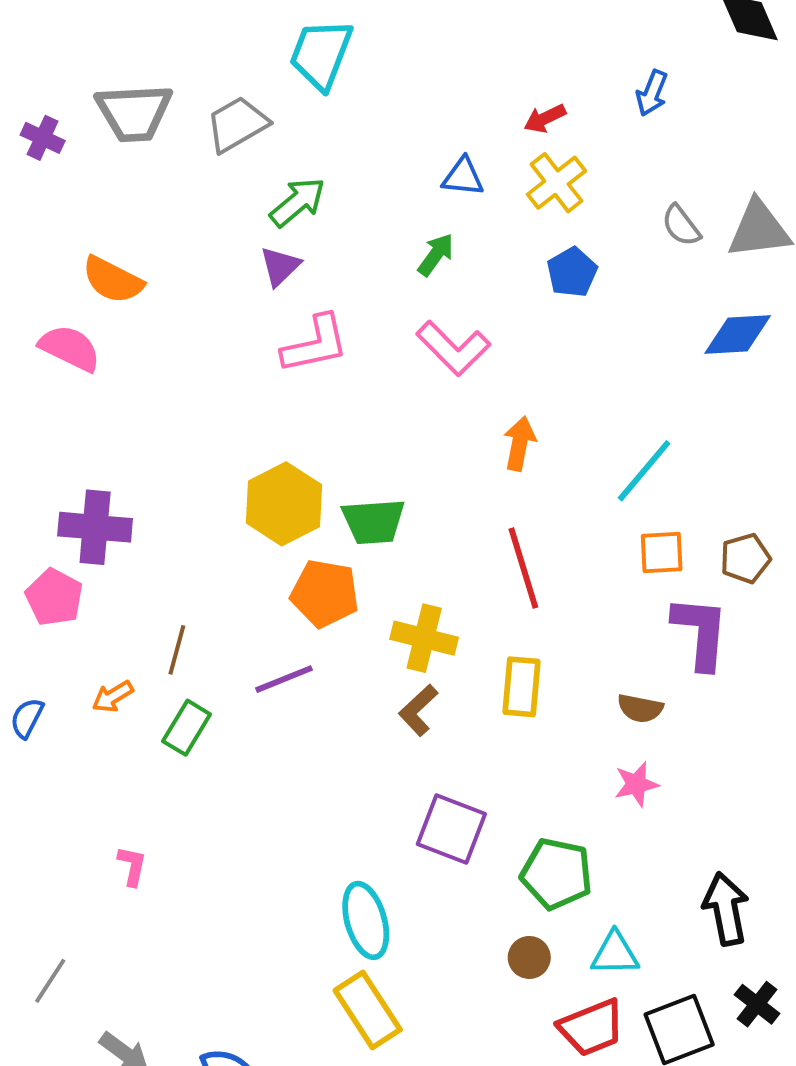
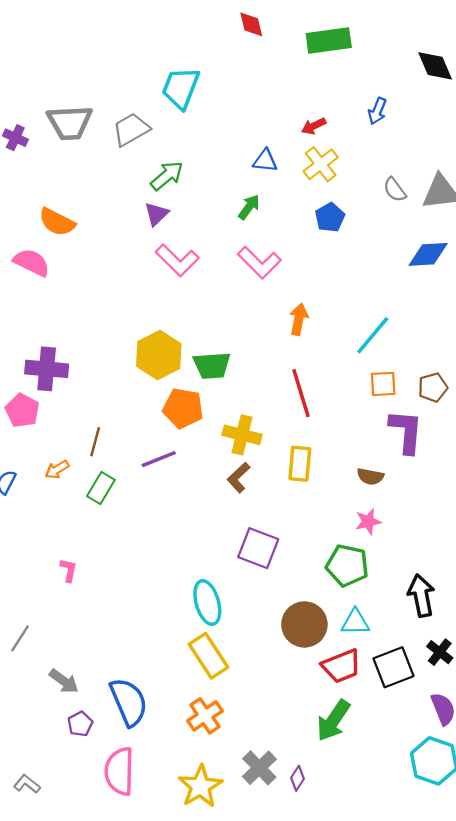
pink L-shape: (315, 344) -> (177, 260), turned 57
green pentagon: (556, 874) -> (347, 565), moved
brown circle: (529, 957) -> (304, 624), size x1.8

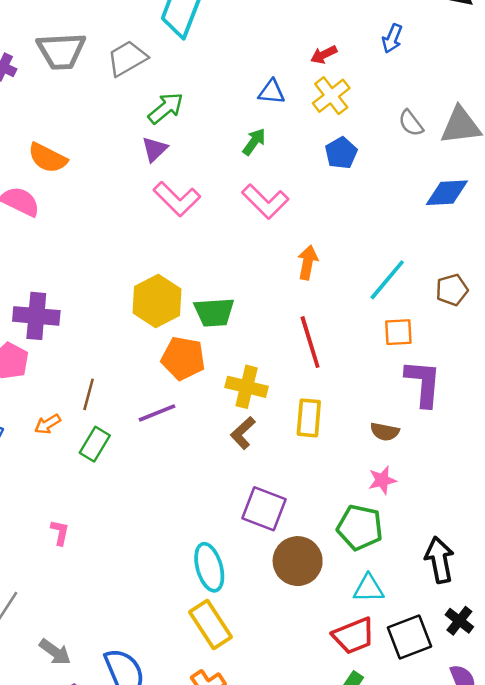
brown pentagon: (433, 387) -> (452, 290), moved
brown circle: (304, 624) -> (298, 561), moved

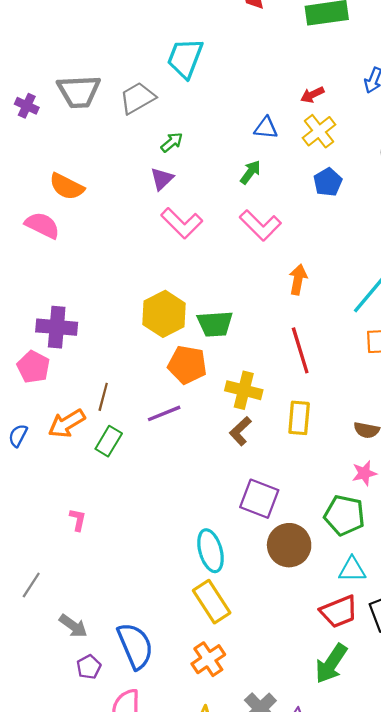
green arrow: (166, 108) -> (172, 142), size x0.7
orange arrow: (48, 424) -> (67, 423), size x1.6

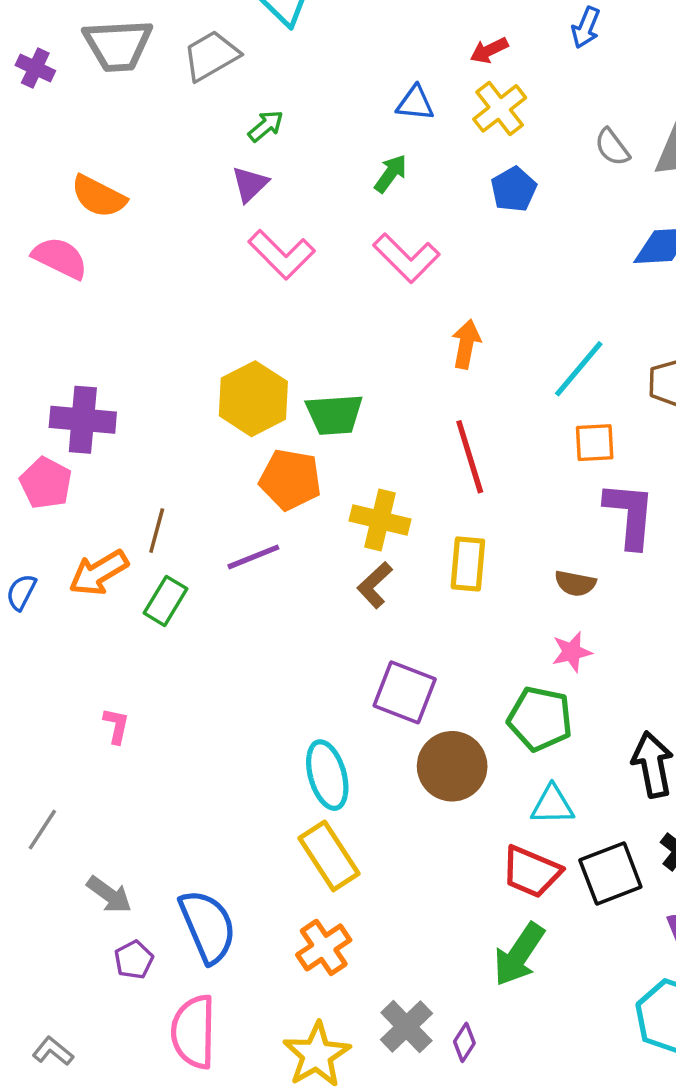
red trapezoid: (339, 612) -> (531, 872), turned 45

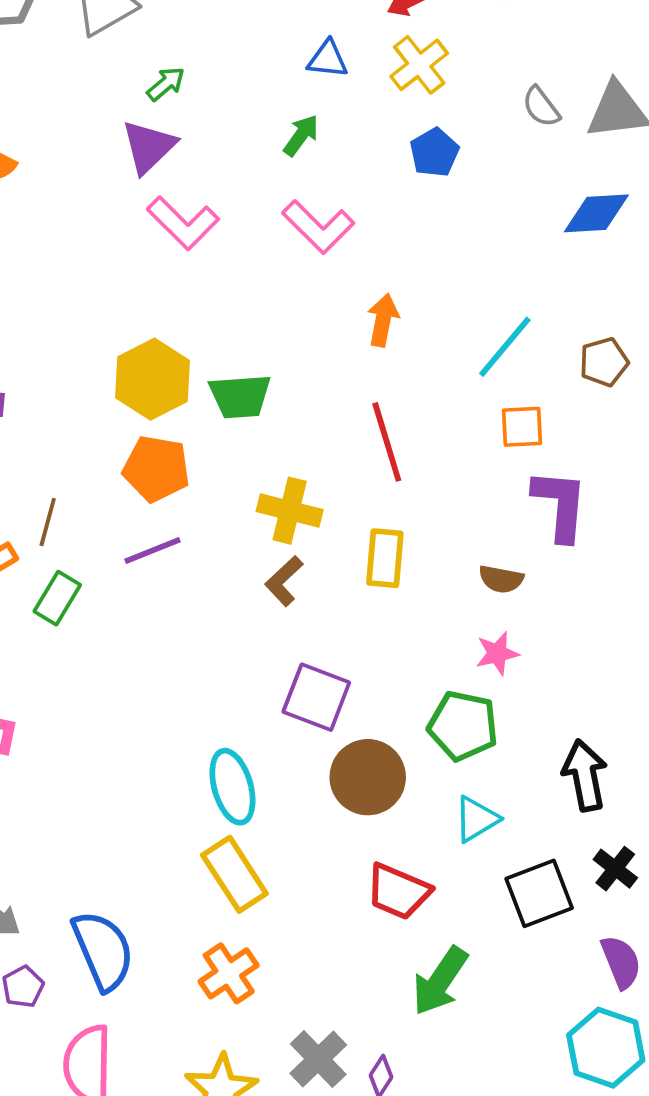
purple triangle: (250, 184) -> (149, 147), size x1.4
orange pentagon: (290, 480) -> (156, 469), moved
cyan triangle: (552, 805) -> (476, 819), turned -30
red trapezoid: (531, 872) -> (398, 891), moved

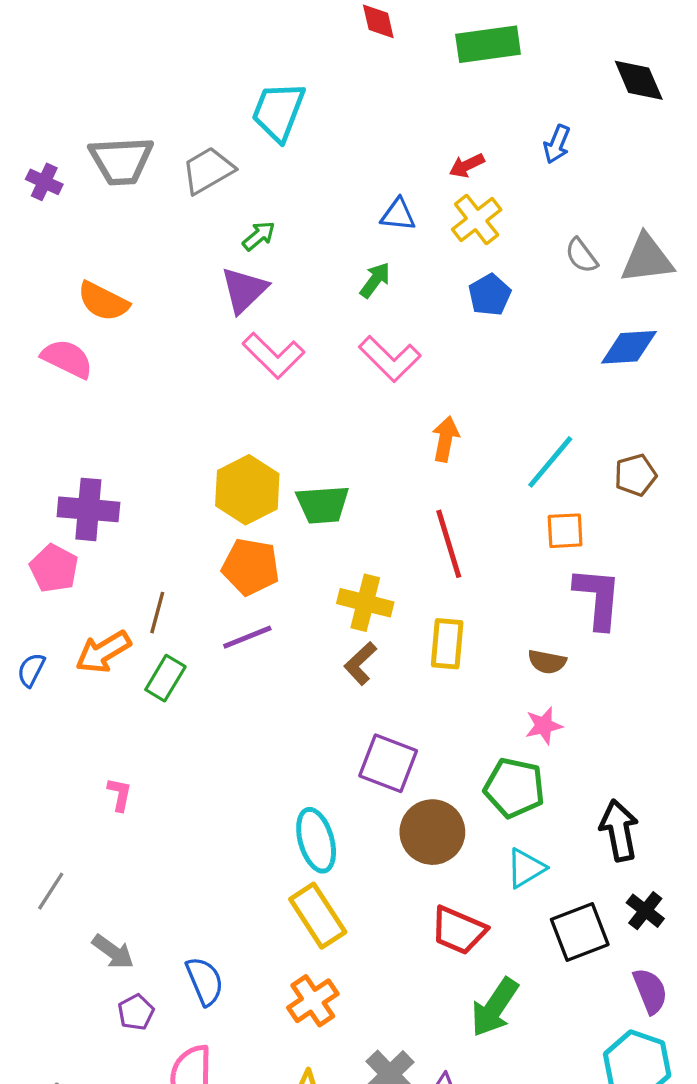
blue semicircle: (103, 950) -> (205, 981), size x0.7

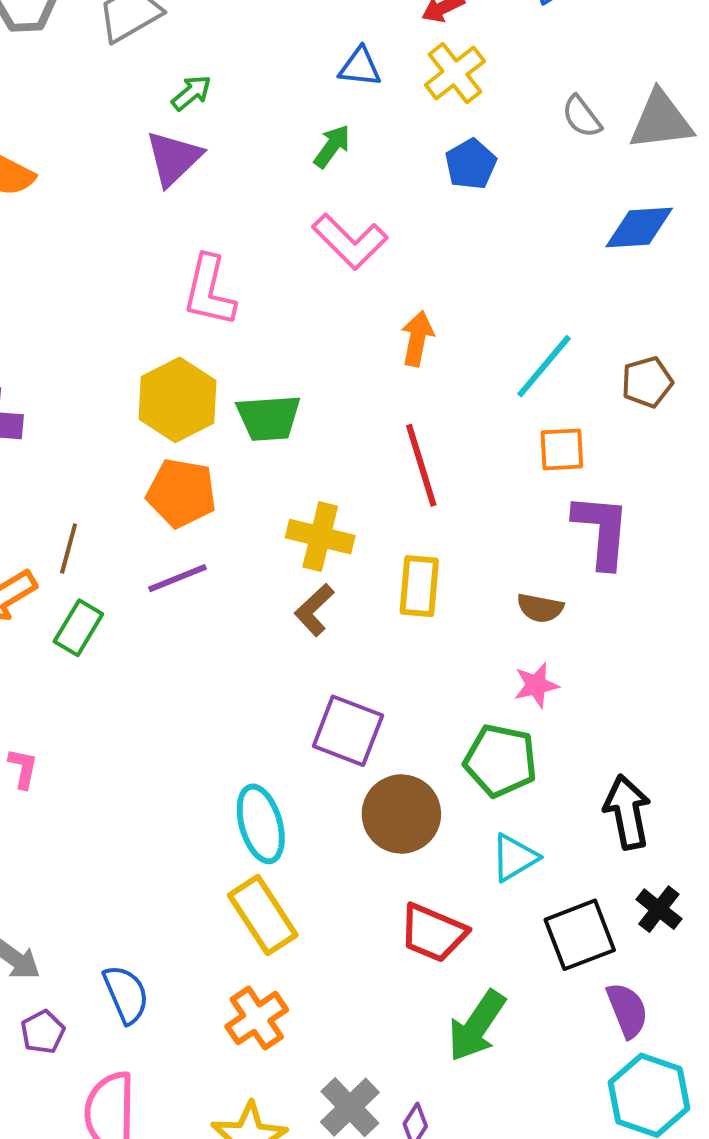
pink L-shape: (274, 355) -> (209, 291), moved, turned 58
purple semicircle: (650, 991) -> (627, 1010), moved

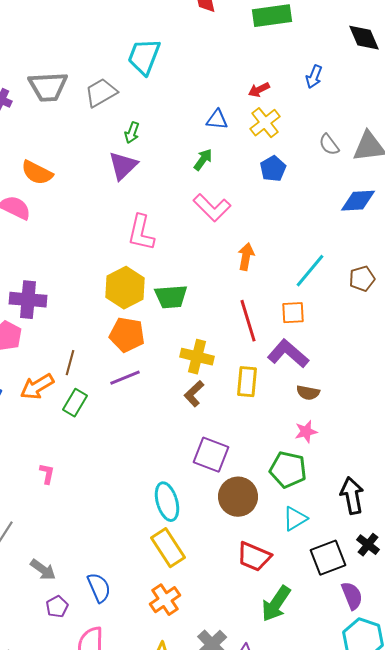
green arrow: (191, 93) -> (132, 133), turned 150
orange square: (562, 449) -> (293, 313), moved
purple L-shape: (602, 531) -> (288, 354), moved, turned -54

